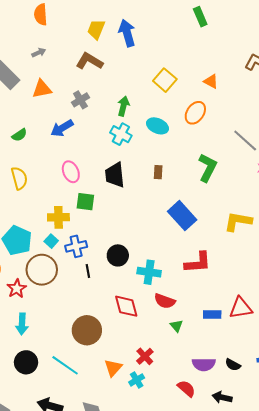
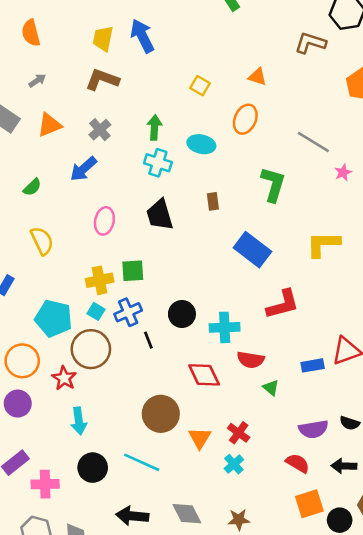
yellow square: (165, 80) -> (200, 86), size x0.7
pink ellipse: (71, 172) -> (104, 221), turned 45
green square: (85, 202) -> (133, 271), moved
orange triangle: (113, 368) -> (200, 438), moved

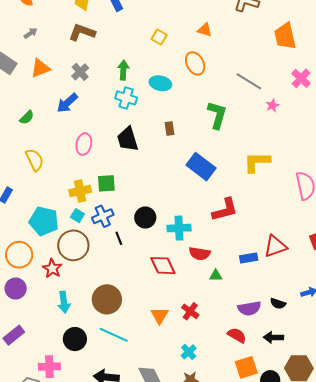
orange ellipse: (245, 119) -> (195, 63), turned -50
green triangle: (271, 388) -> (216, 276), turned -40
brown circle: (161, 414) -> (107, 299), moved
cyan cross: (234, 464) -> (189, 352), moved
pink cross: (45, 484) -> (49, 367), moved

